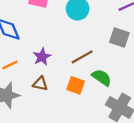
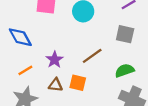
green semicircle: (102, 77) -> (125, 71), moved, turned -48
orange square: (76, 85) -> (78, 83), moved

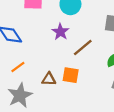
purple star: (55, 60) -> (60, 32), moved

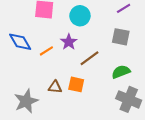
orange line: (18, 67) -> (46, 51), moved

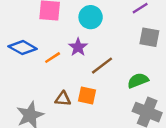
gray square: (121, 37) -> (149, 37), moved
blue diamond: (20, 42) -> (23, 48), turned -30

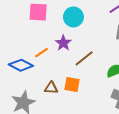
blue diamond: (23, 48) -> (21, 65), moved

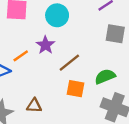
orange square: (72, 84) -> (75, 89), moved
brown triangle: (51, 88) -> (34, 106), moved

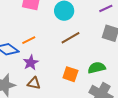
purple star: (45, 45) -> (31, 63), moved
brown line: (69, 63) -> (70, 38), moved

